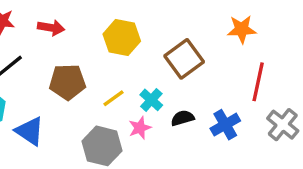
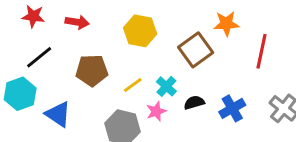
orange star: (242, 29) -> (226, 24), moved
red line: (258, 82) -> (261, 51), moved

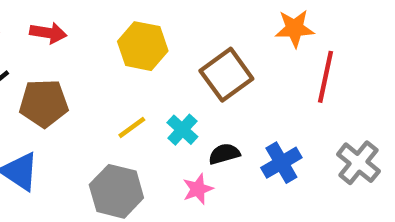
orange star: (226, 24) -> (295, 28), moved
brown pentagon: (92, 70) -> (44, 103), moved
pink star: (156, 111) -> (198, 189), moved

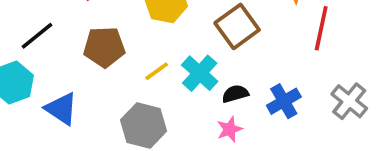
brown pentagon: (44, 103) -> (104, 47), moved
cyan cross: (182, 130) -> (200, 73), size x1.4
pink star: (198, 189) -> (230, 129), moved

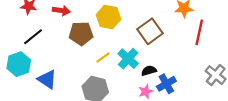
brown pentagon: (104, 47) -> (81, 33), moved
blue cross: (284, 101) -> (166, 84), moved

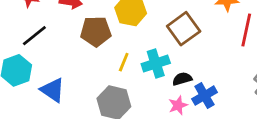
yellow line: (103, 58) -> (124, 62), turned -32
cyan cross: (128, 59) -> (156, 63), turned 30

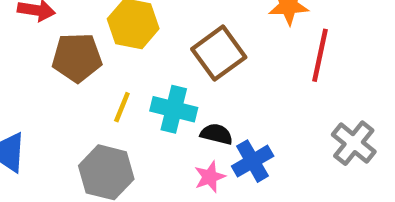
cyan cross: (156, 63) -> (174, 109), turned 32
black semicircle: (182, 79) -> (216, 134), turned 30

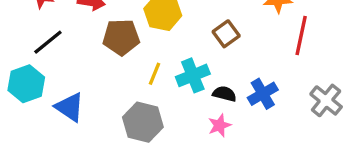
brown square: (219, 53) -> (226, 34), size x0.7
cyan cross: (174, 109) -> (193, 75), turned -36
blue cross: (253, 161) -> (263, 94), moved

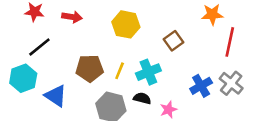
brown pentagon: (121, 37) -> (90, 68), moved
black semicircle: (224, 94) -> (142, 98), moved
gray cross: (326, 100) -> (231, 83), moved

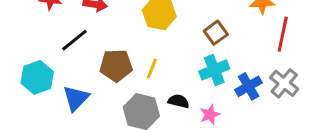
black line: (39, 47) -> (74, 40), moved
cyan cross: (148, 72) -> (214, 70), moved
blue triangle: (56, 96) -> (76, 98), turned 40

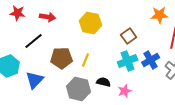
blue cross: (249, 86) -> (151, 60), moved

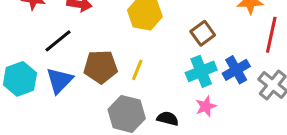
blue triangle: (35, 80) -> (60, 80), moved
black semicircle: (104, 82) -> (168, 119), moved
pink star: (125, 91) -> (206, 106), moved

